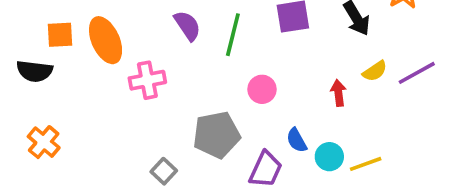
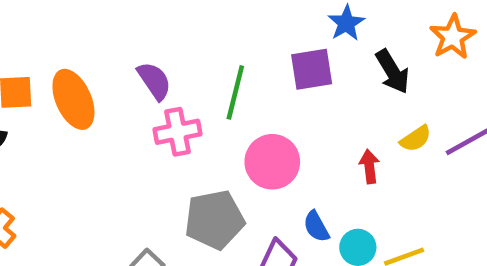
purple semicircle: (187, 26) -> (154, 81), moved
pink cross: (147, 80) -> (177, 132), moved
pink circle: (262, 89) -> (272, 162), size x1.5

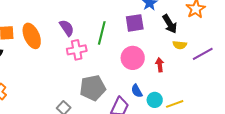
yellow semicircle: (416, 139) -> (180, 45), moved, turned 40
pink circle: (272, 162) -> (133, 58), moved

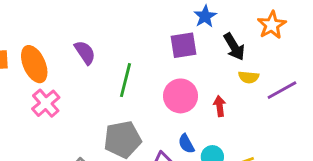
green line: (102, 33) -> (125, 80), moved
pink cross: (77, 50) -> (46, 103), moved, turned -30

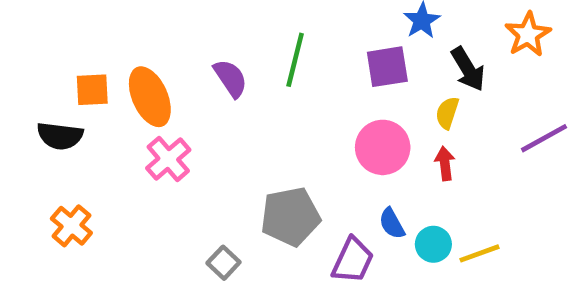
yellow semicircle: (249, 77) -> (447, 113), moved, turned 102
green line: (125, 80) -> (295, 60), moved

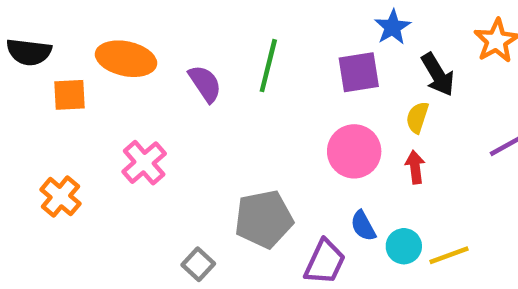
orange ellipse: (150, 97) -> (126, 59), moved, turned -54
black semicircle: (60, 136) -> (29, 52), moved
orange cross: (71, 226) -> (60, 197), moved

